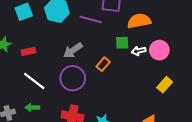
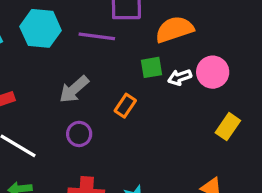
purple circle: (73, 78) -> (79, 134), size x0.6

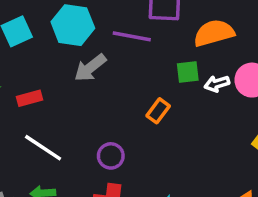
gray arrow: (74, 89) -> (90, 68), moved
purple circle: (79, 134) -> (111, 156), moved

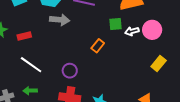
gray arrow: (90, 68) -> (60, 20), turned -138

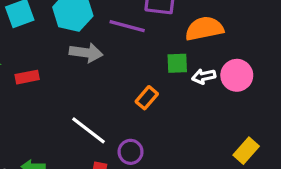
yellow rectangle: (159, 63) -> (246, 151), moved
white line: (31, 65) -> (89, 130), moved
purple circle: (70, 71) -> (131, 152), moved

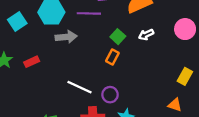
green square: (177, 63) -> (118, 37), moved, turned -32
pink circle: (237, 75) -> (185, 29), moved

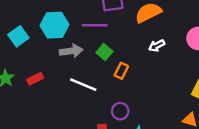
green square: (118, 37) -> (104, 52), moved
white line: (80, 87) -> (83, 85), moved

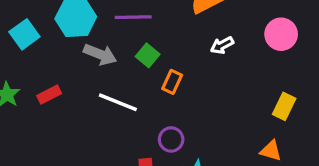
gray arrow: (71, 51) -> (100, 54), turned 30

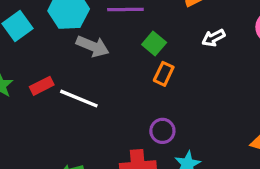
green square: (148, 55) -> (154, 44), moved
white line: (118, 102) -> (79, 99), moved

